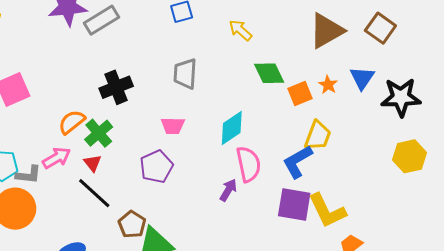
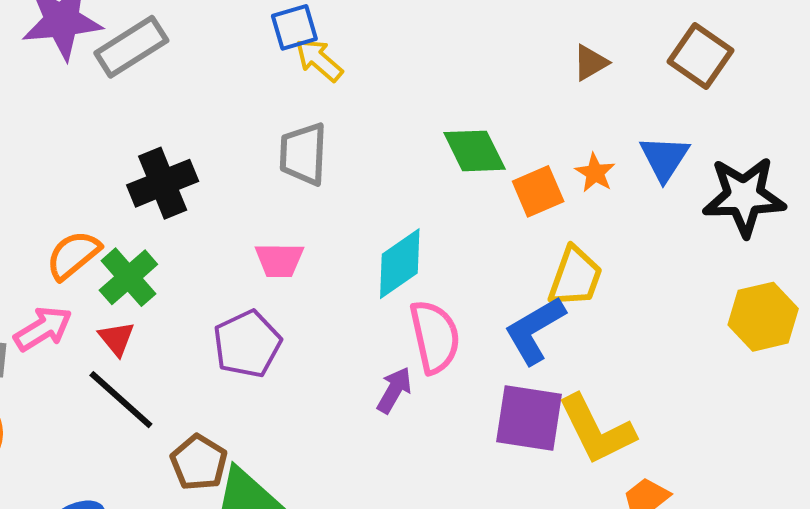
yellow arrow: (240, 30) -> (319, 60), moved
brown triangle: (326, 31) -> (590, 63), size x0.5

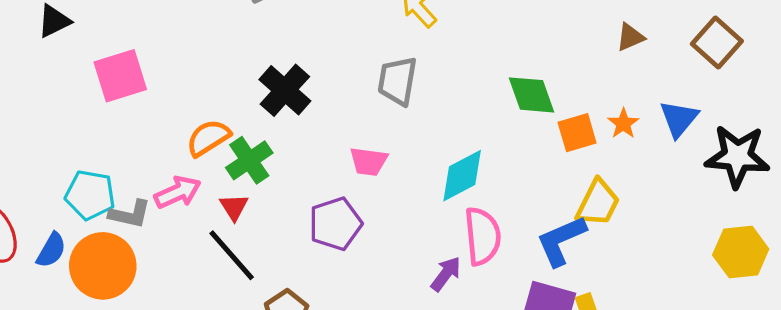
black cross: (163, 183) -> (285, 90), turned -33

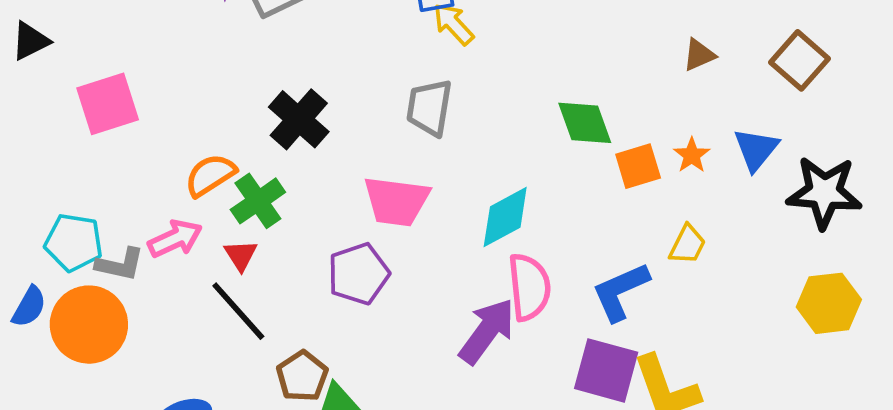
pink trapezoid: (369, 161) -> (396, 201), size x1.5
yellow trapezoid: (598, 203) -> (687, 245), moved, size x0.7
purple arrow: (446, 274) -> (487, 331), size x1.6

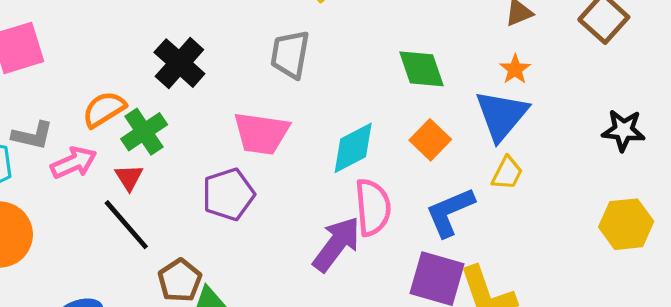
blue triangle: (756, 149) -> (502, 115), moved, size x1.4
orange star: (692, 155) -> (515, 69), moved
orange square: (638, 166) -> (430, 140), moved, turned -30
black star: (824, 192) -> (623, 130), size x0.7
gray L-shape: (120, 264) -> (33, 135), moved

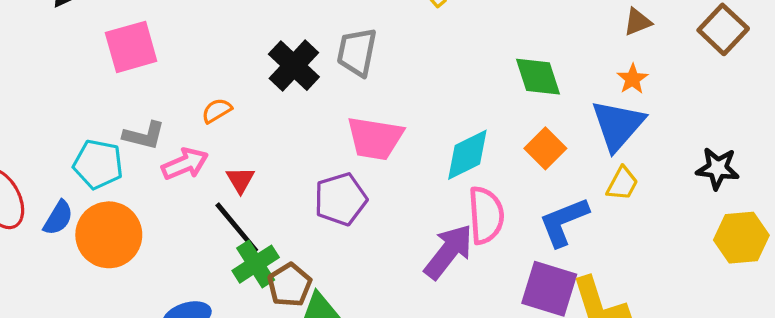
gray trapezoid: (290, 54) -> (357, 52), moved
orange semicircle: (104, 109) -> (217, 111), size x0.7
black star: (623, 130) -> (718, 168), moved
green cross: (144, 132) -> (256, 264), moved

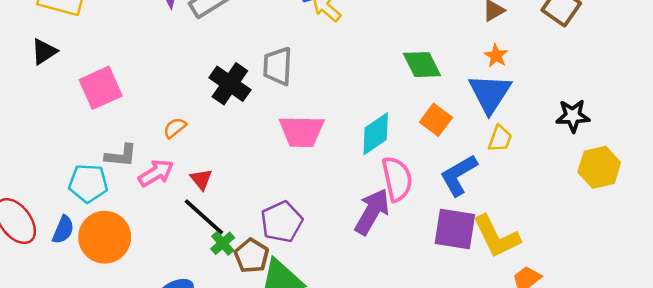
purple pentagon: (340, 199) -> (282, 222), moved
green cross: (256, 264) -> (223, 243), size x0.7

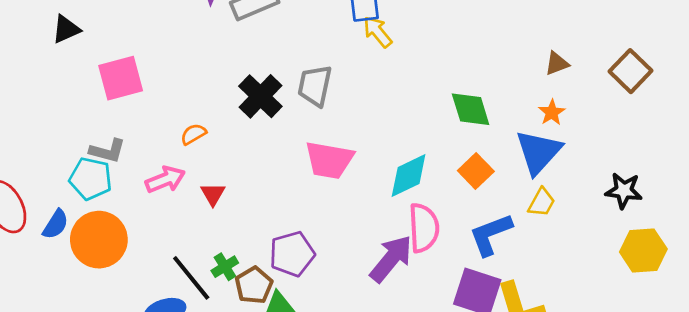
gray L-shape: (121, 156) -> (108, 151), moved
black line: (204, 217) -> (191, 278), moved

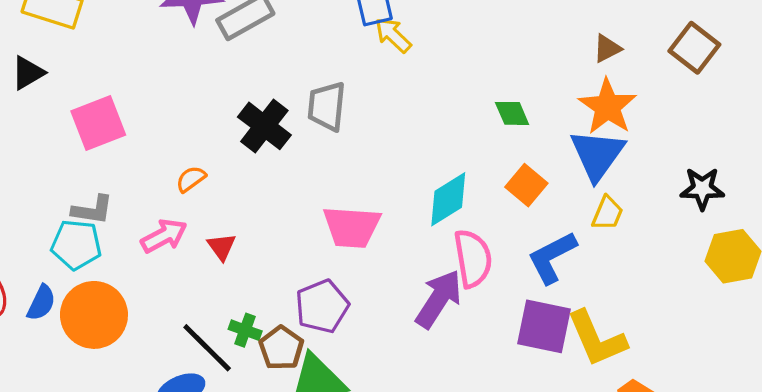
green diamond: (471, 109) -> (512, 113), size x0.7
orange star: (552, 112) -> (608, 107), size x1.8
pink trapezoid: (329, 160) -> (352, 227), moved
green cross: (225, 267) -> (245, 330), turned -32

